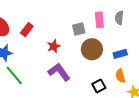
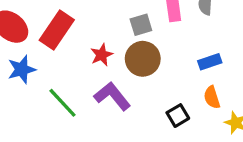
red rectangle: (27, 30) -> (57, 30), size x1.6
brown circle: (92, 49) -> (143, 59), moved
green line: (14, 75) -> (62, 103), moved

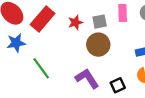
red star: (102, 55) -> (75, 22), moved
purple L-shape: (112, 96) -> (87, 78), moved

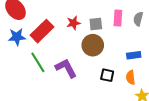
red rectangle: (43, 19) -> (42, 31), moved
purple L-shape: (87, 78) -> (66, 68), moved
black square: (118, 85) -> (107, 75), moved, turned 32

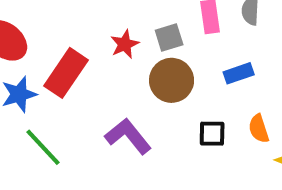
blue rectangle: (134, 55) -> (239, 73), moved
green line: (38, 62) -> (43, 147), moved

